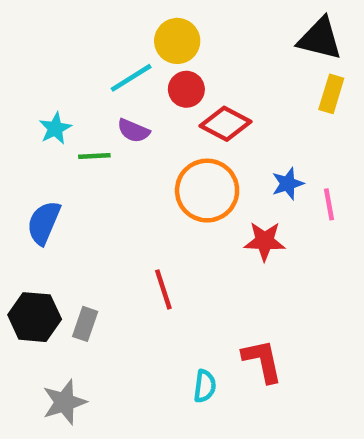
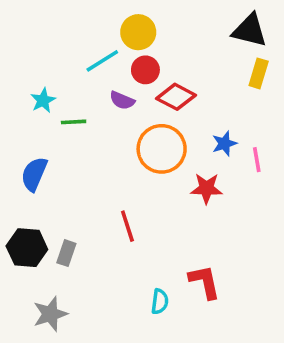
purple semicircle: (133, 131) -> (122, 100), moved

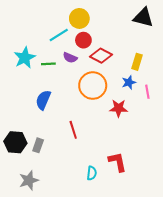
yellow rectangle: (259, 73) -> (137, 62), moved
cyan star: (43, 100) -> (25, 58), size x1.5
green line: (74, 122) -> (48, 64), moved
blue semicircle: (34, 174) -> (43, 100), moved

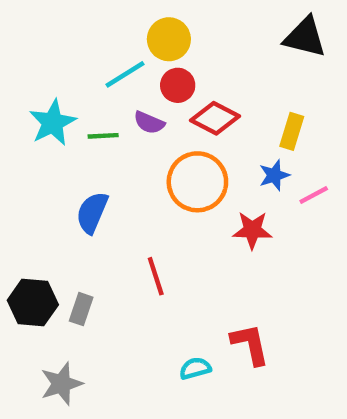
pink line: (147, 92) -> (314, 195), turned 72
cyan semicircle: (92, 173) -> (195, 368), turned -112

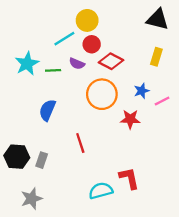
yellow rectangle: (292, 131) -> (156, 57), moved
cyan semicircle: (195, 368) -> (101, 191), size x1.5

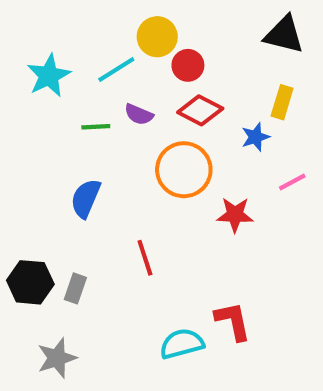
red circle: (92, 44) -> (188, 65), moved
cyan star: (27, 64) -> (49, 76), moved
blue star: (142, 91) -> (255, 137), moved

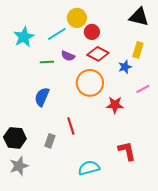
gray rectangle: (75, 288) -> (50, 141), moved
red L-shape: (233, 321) -> (127, 151), moved
gray star: (57, 358) -> (19, 166), moved

